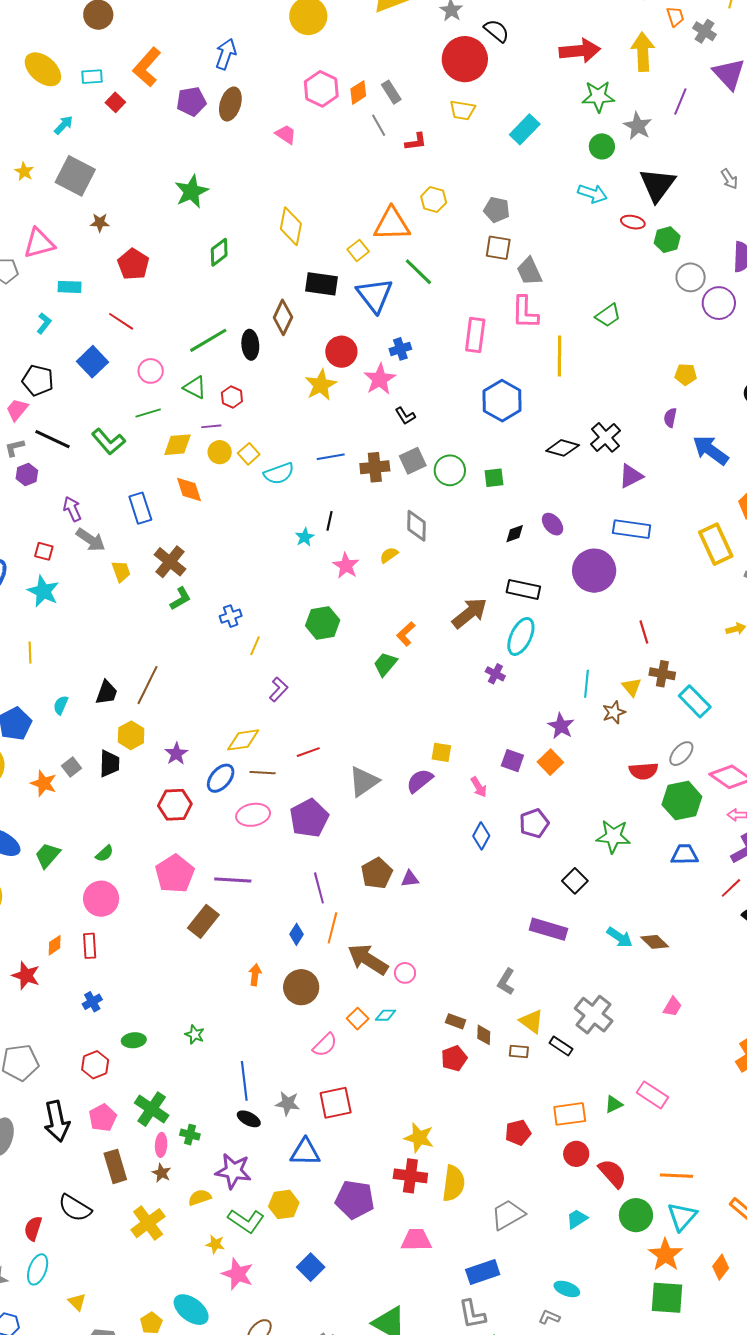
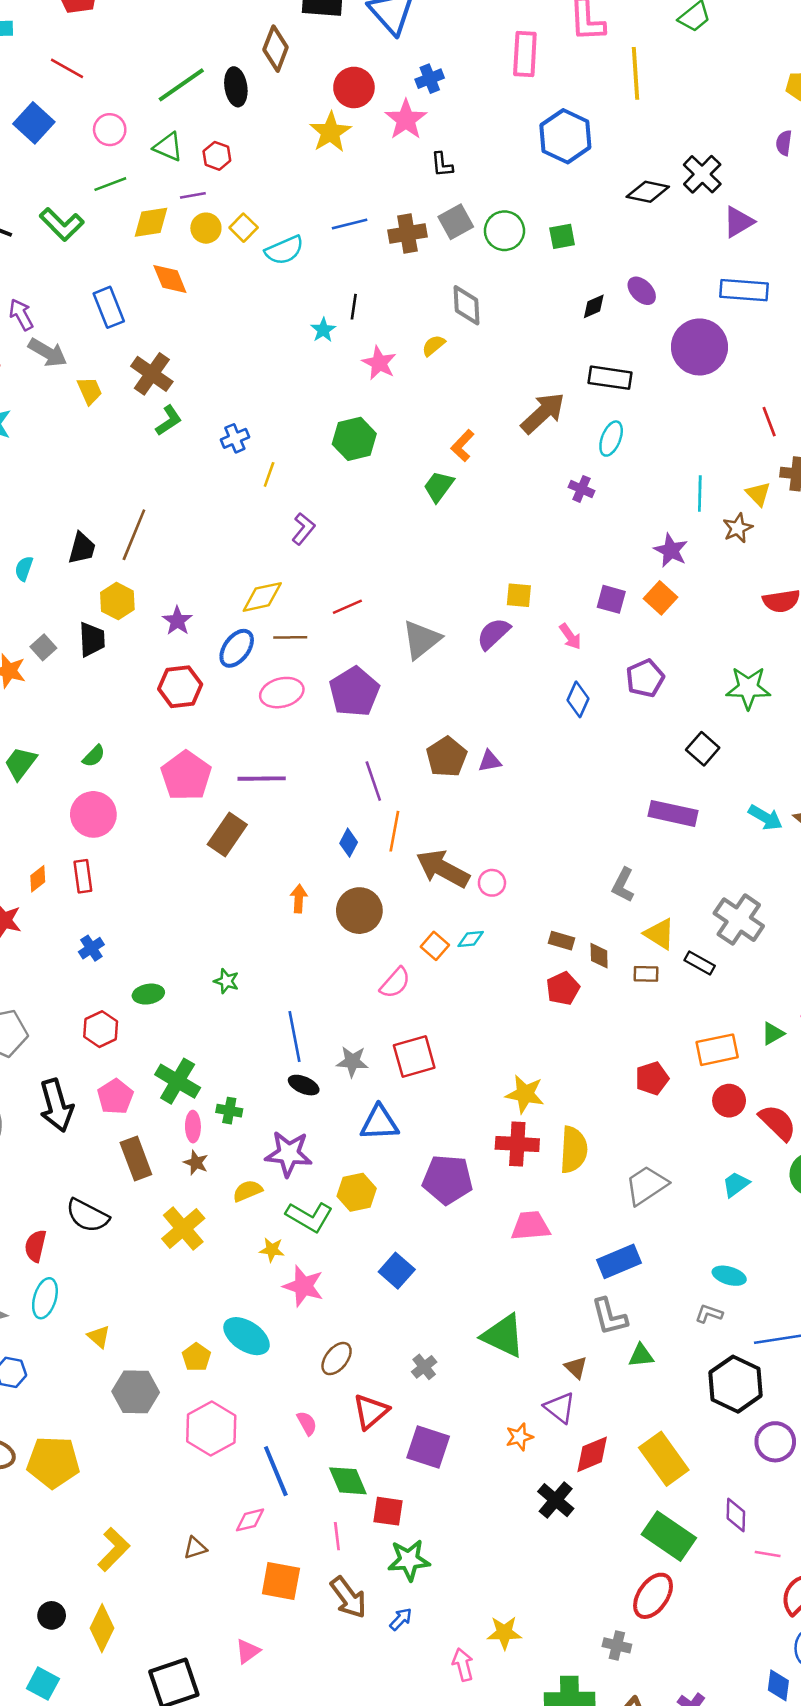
black L-shape: (405, 416) -> (442, 165), turned 30
cyan ellipse: (521, 636) -> (611, 439), size x0.7

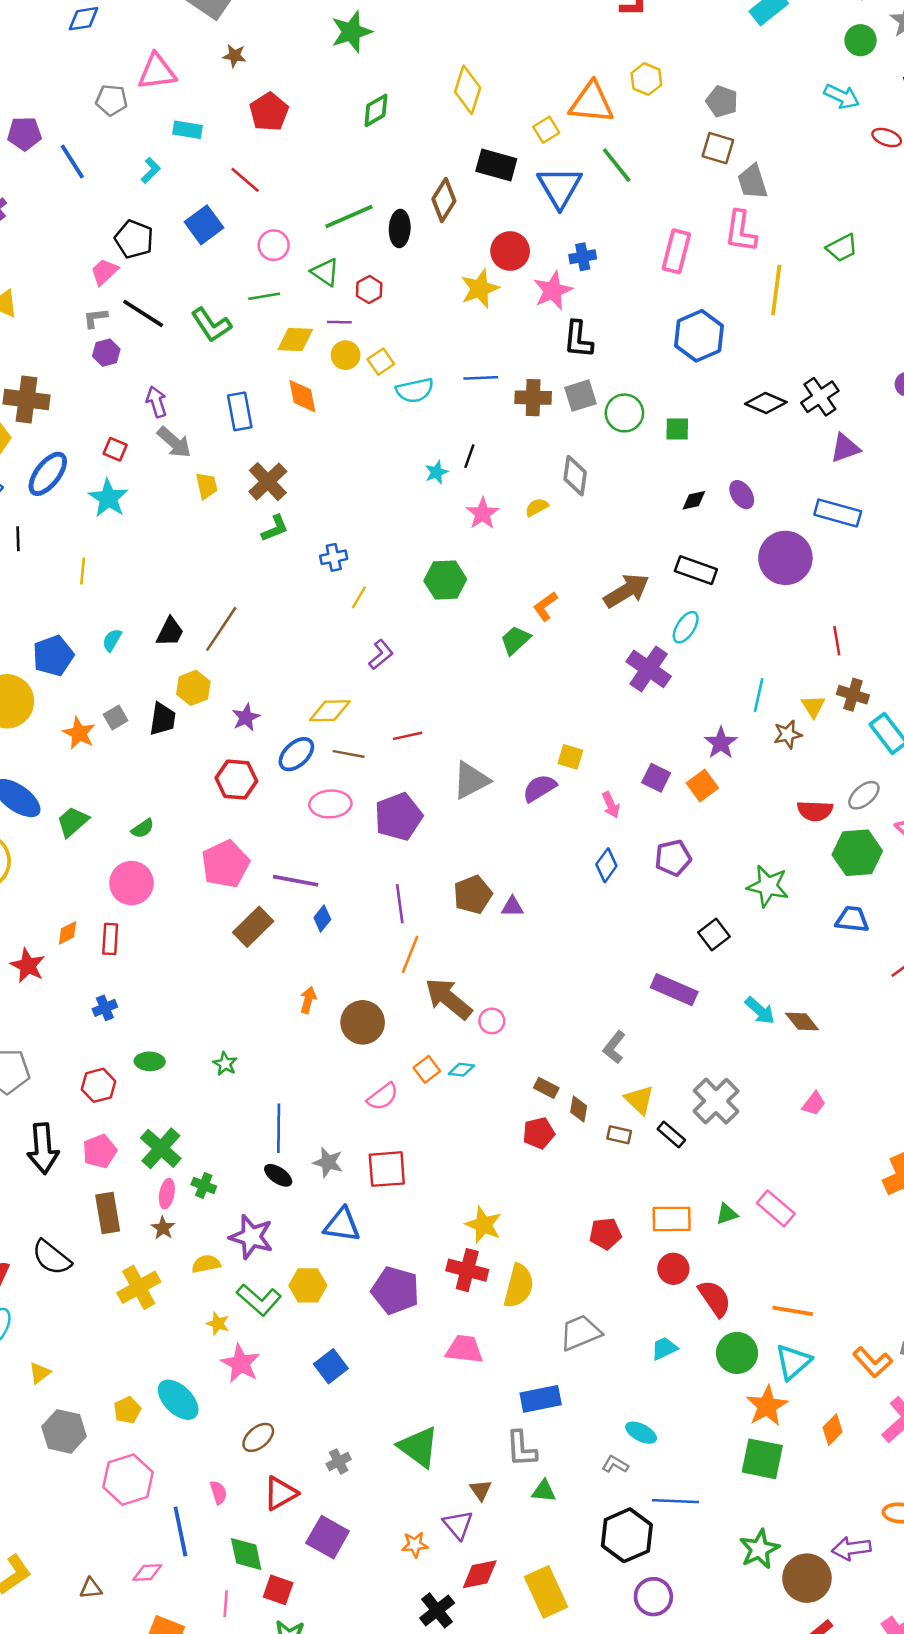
black L-shape: (442, 165) -> (578, 339), size x1.5
purple cross: (581, 489) -> (649, 669), size x1.8
blue diamond: (349, 843) -> (322, 918), moved
yellow triangle: (99, 1337) -> (40, 1373), turned 30

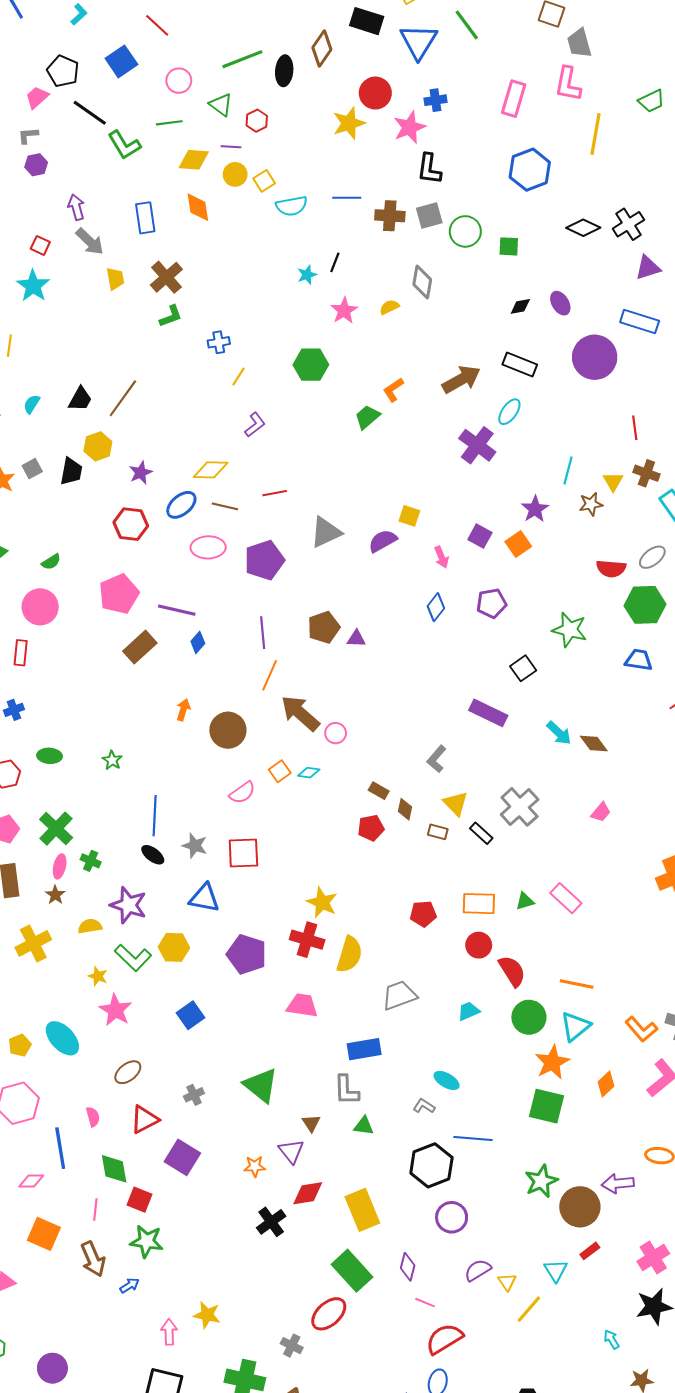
black line: (143, 313) -> (90, 113), moved

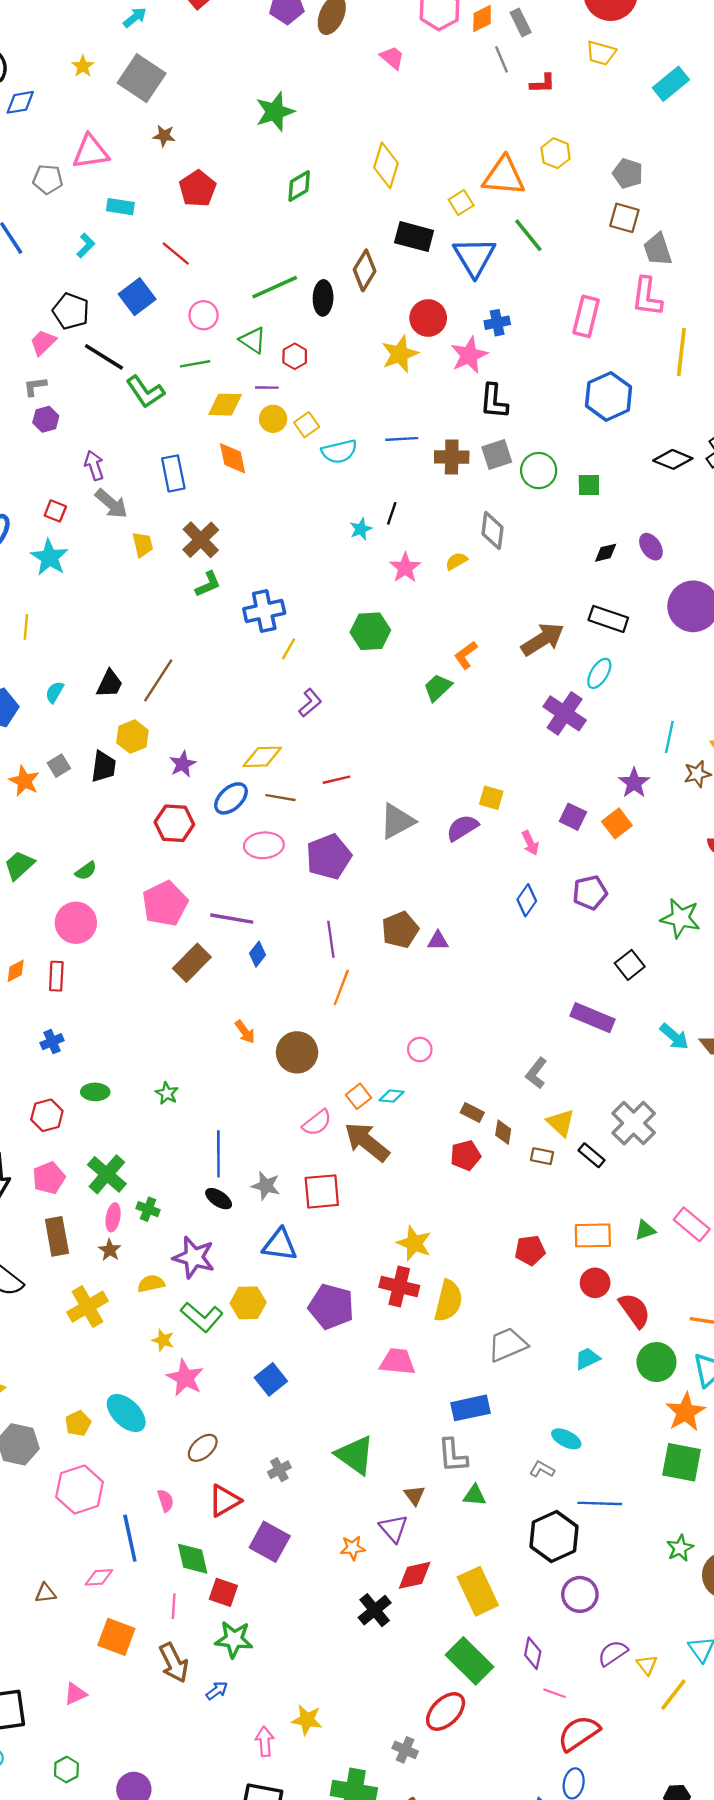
blue cross: (219, 342) -> (264, 611), size x1.6
orange arrow: (183, 710) -> (245, 1032), turned 130
brown arrow: (300, 713) -> (367, 1142), moved
green star: (541, 1181) -> (680, 1548), size x0.7

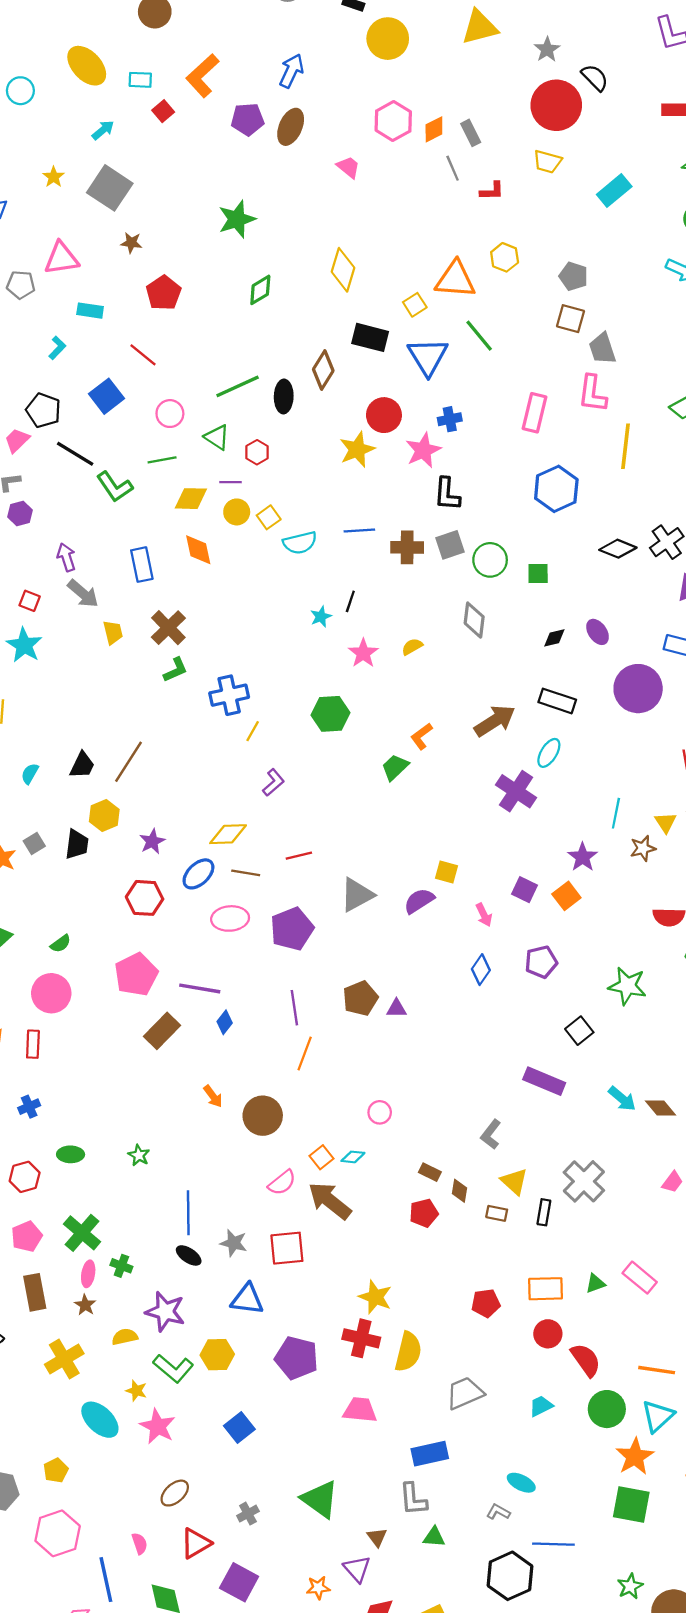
gray diamond: (492, 531) -> (474, 620), moved
black rectangle: (592, 1155) -> (544, 1212), turned 60
cyan ellipse: (126, 1413) -> (100, 1420), moved

